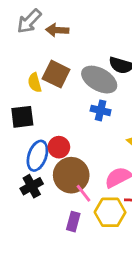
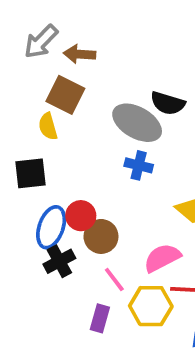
brown square: (56, 74) -> (65, 95), moved
brown circle: (71, 175) -> (101, 236), moved, size x0.7
black cross: (32, 186) -> (59, 261), moved

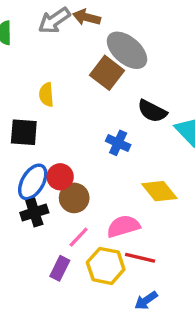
brown arrow: (80, 54) -> (87, 17), moved
brown square: (65, 95) -> (107, 73), moved
black semicircle: (168, 103) -> (152, 111), moved
gray ellipse: (137, 123) -> (127, 50), moved
pink line: (114, 280) -> (79, 237), turned 70

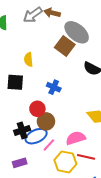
blue cross: (118, 143) -> (54, 87), moved
blue ellipse: (33, 182) -> (36, 136), moved, turned 35
purple rectangle: (60, 268) -> (20, 163), moved, turned 48

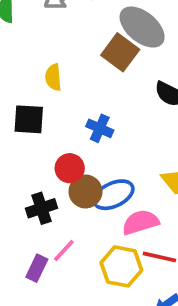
blue ellipse: (36, 136) -> (113, 195), moved
pink line: (49, 145) -> (64, 251), moved
purple rectangle: (20, 163) -> (37, 268), turned -48

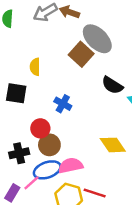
blue ellipse: (113, 195) -> (47, 170), moved
pink semicircle: (140, 222) -> (71, 166), moved

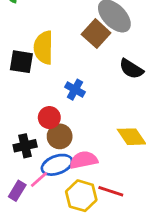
yellow semicircle: (35, 67) -> (44, 48), size x1.6
black square: (16, 93) -> (21, 62), moved

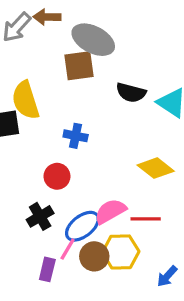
brown square: (96, 34) -> (79, 66), turned -32
brown circle: (60, 136) -> (94, 256), moved
red line: (111, 191) -> (146, 219), moved

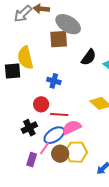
black semicircle: (131, 93) -> (89, 57), turned -72
red line: (146, 219) -> (59, 115), moved

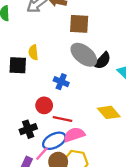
gray ellipse: (68, 24) -> (84, 55), moved
brown square: (59, 39) -> (79, 24), moved
yellow semicircle: (25, 58) -> (33, 52), size x0.6

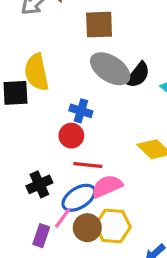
yellow semicircle: (33, 52) -> (37, 72), size x1.6
red circle: (44, 105) -> (71, 136), moved

